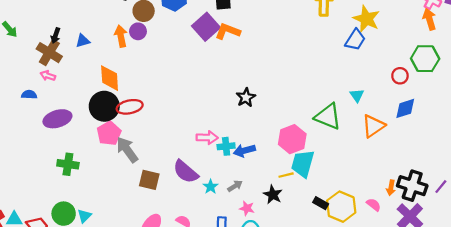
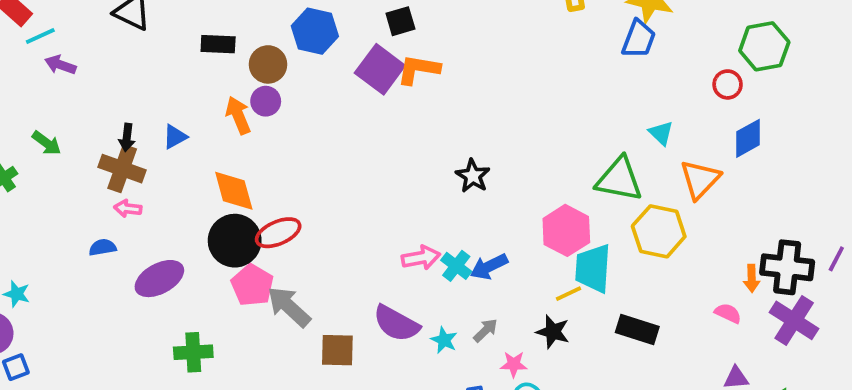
cyan cross: (226, 146) -> (456, 266), turned -35
black rectangle: (321, 203) -> (637, 330), size x1.5
yellow hexagon: (341, 207) -> (659, 231), moved

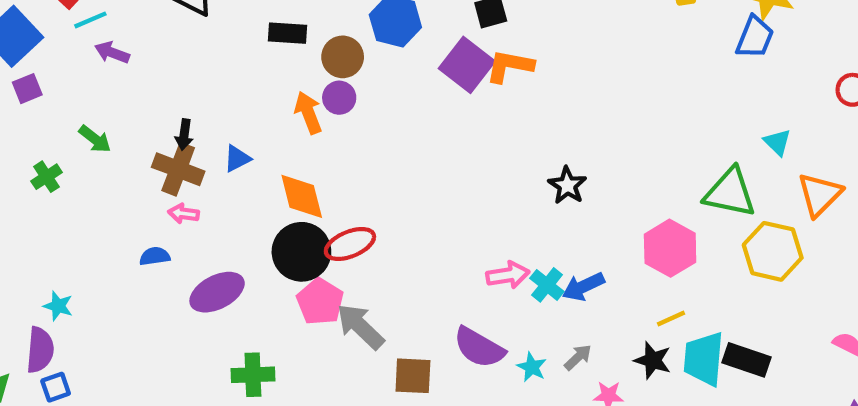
blue triangle: (175, 137) -> (237, 158), moved
cyan trapezoid: (593, 268) -> (704, 359), moved

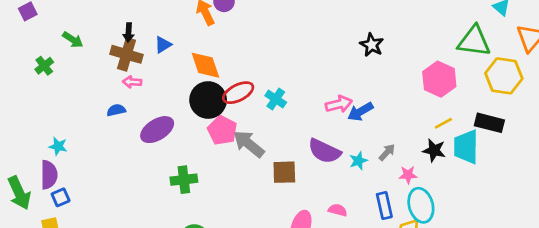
cyan cross: (547, 285) -> (276, 99), moved
blue arrow: (583, 287) -> (360, 112), moved
black rectangle: (747, 360) -> (489, 123), moved
cyan star: (532, 367) -> (358, 161), turned 30

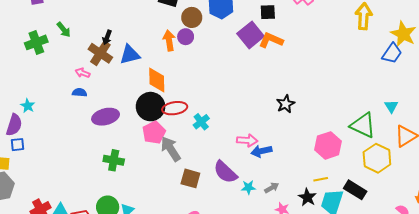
blue triangle: (163, 45) -> (130, 55), size x1.5
green cross: (44, 66) -> (36, 42), size x1.5
pink arrow: (132, 82) -> (83, 73), moved

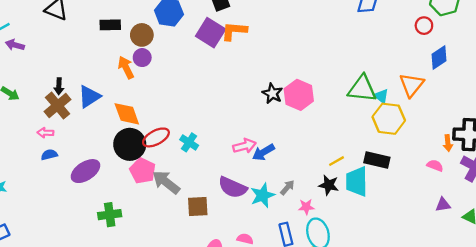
brown cross: (100, 53) -> (57, 106), turned 35
cyan triangle: (391, 106) -> (381, 96), moved
pink hexagon: (328, 145) -> (299, 95), moved
cyan star: (248, 187) -> (263, 195), size x1.5

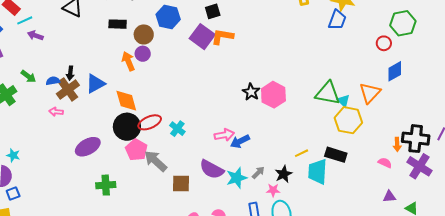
blue semicircle: (49, 155) -> (53, 81), moved
black star: (329, 185) -> (284, 174), moved, turned 30

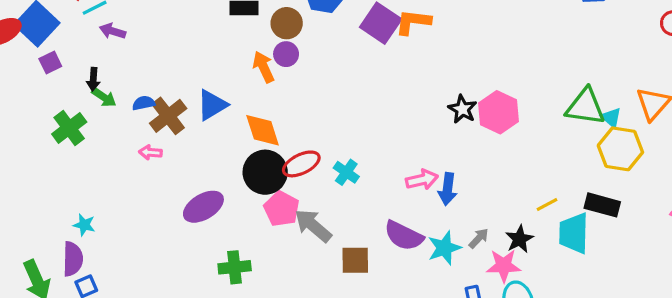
black arrow: (70, 73) -> (93, 79), moved
blue arrow: (240, 141) -> (448, 189), turned -54
pink star: (273, 190) -> (504, 266), size x1.5

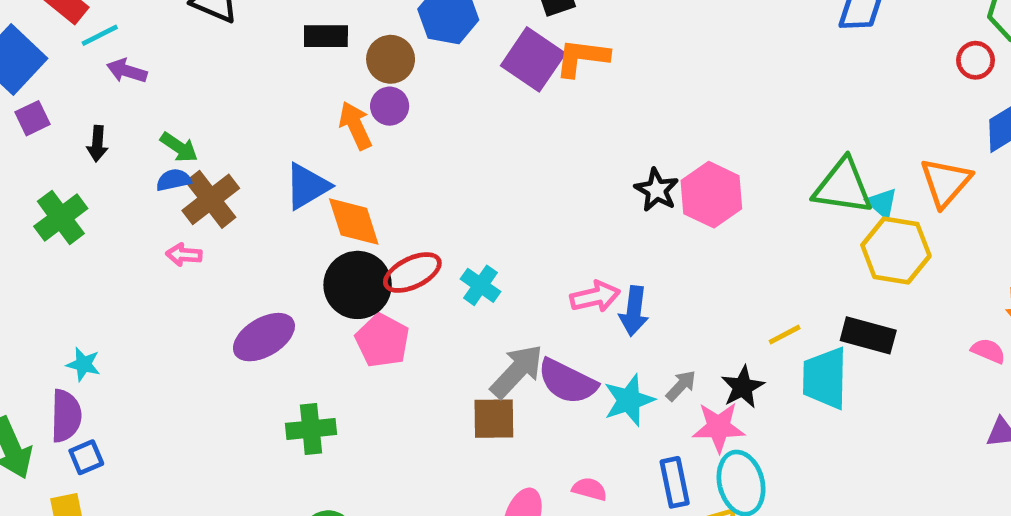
green arrow: (104, 97) -> (179, 147), moved
blue triangle: (212, 105) -> (307, 186), moved
gray arrow: (313, 226) -> (517, 371), moved, turned 93

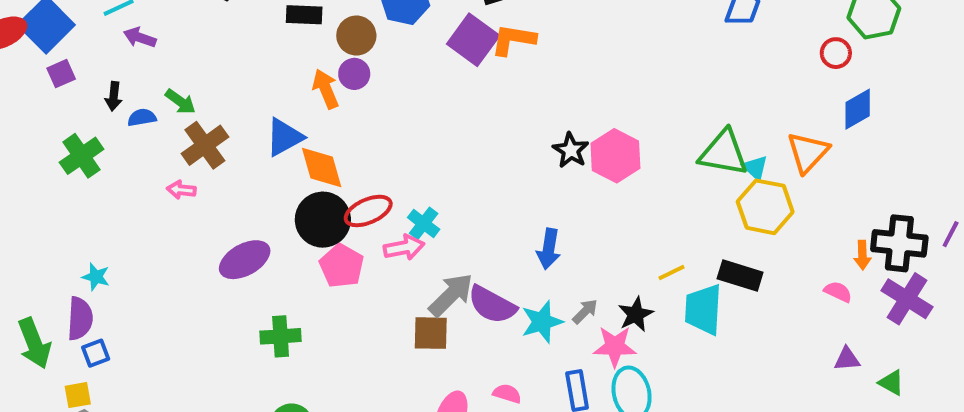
blue semicircle: (174, 180) -> (142, 118), moved
pink arrow: (595, 297) -> (404, 247), moved

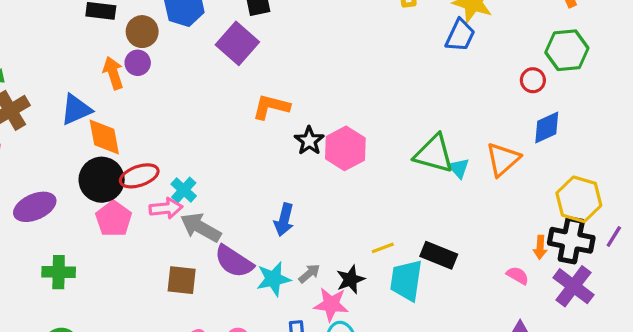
orange L-shape: (513, 40) -> (271, 107), moved
yellow hexagon: (765, 207) -> (579, 199), moved
gray arrow: (451, 295) -> (201, 227), moved, turned -111

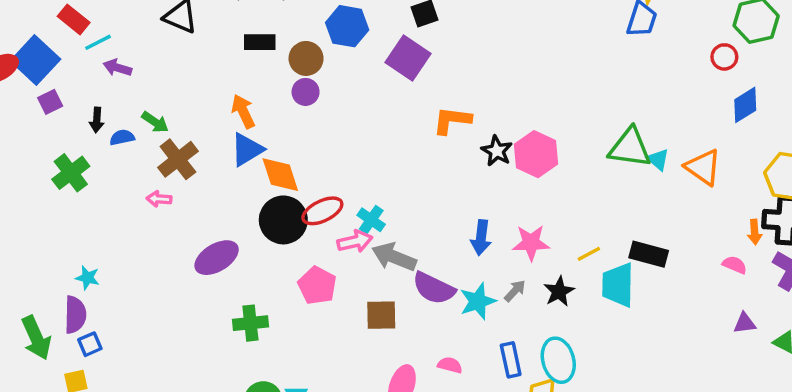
orange arrow: (113, 73) -> (243, 111), moved
orange triangle: (503, 159) -> (703, 167), moved, turned -36
pink pentagon: (114, 219) -> (317, 285), moved
pink star: (331, 304) -> (531, 243), moved

